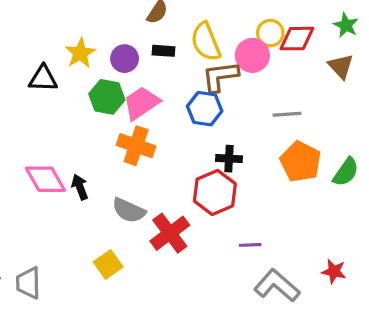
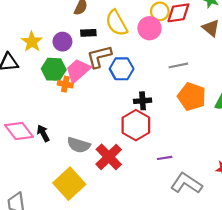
brown L-shape: (220, 77) -> (99, 57), moved
orange cross: (136, 146) -> (65, 84), moved, size x0.6
yellow square: (108, 264) -> (69, 184), size x1.6

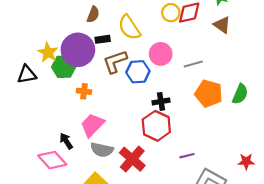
pink circle: (150, 28) -> (161, 54), moved
purple circle: (62, 42) -> (78, 50), size x1.8
green hexagon: (54, 69) -> (64, 67), moved
pink trapezoid: (78, 71) -> (92, 125), moved
pink diamond: (19, 131) -> (52, 160), moved

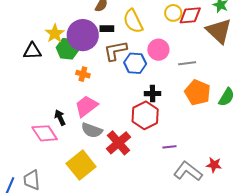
brown triangle: (222, 25) -> (219, 31), size x1.6
red star: (246, 161) -> (214, 165), moved

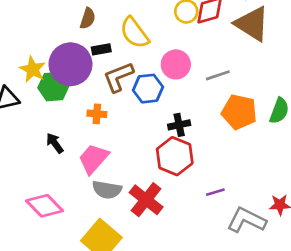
orange cross: (83, 74) -> (97, 114), moved
black arrow: (60, 118) -> (55, 143), moved

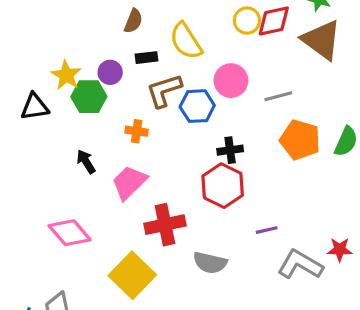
purple circle: (70, 64) -> (110, 72), size x0.5
gray semicircle: (107, 190) -> (210, 263), moved
red cross: (146, 200) -> (165, 225), moved, turned 36

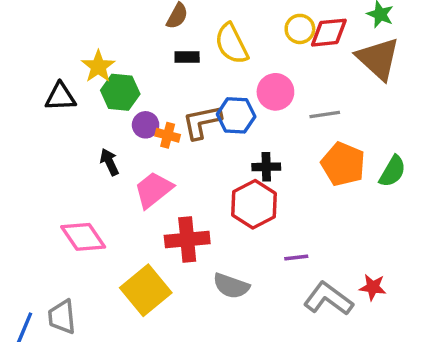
purple circle: (110, 72) -> (146, 125), moved
brown L-shape: (164, 91) -> (202, 122), moved

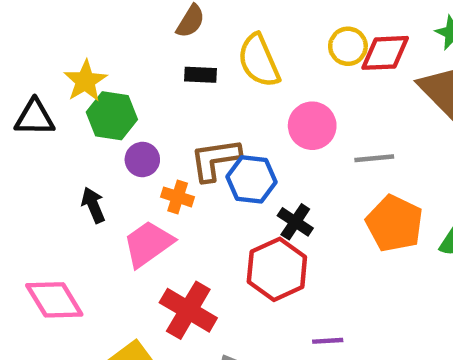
blue hexagon: (236, 115) -> (252, 179), moved
orange cross: (168, 135) -> (178, 197), moved
black cross: (266, 167) -> (295, 222), turned 32
red cross: (187, 239) -> (188, 310), turned 33

